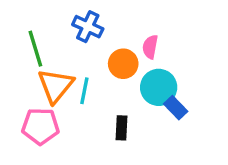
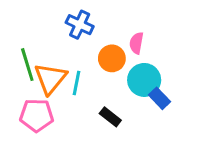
green line: (35, 49) -> (27, 65), moved
black rectangle: (121, 128) -> (110, 117), turned -55

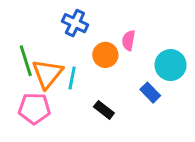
cyan circle: (144, 80) -> (171, 65), moved

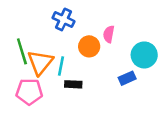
blue rectangle: (150, 93) -> (127, 78), turned -70
black rectangle: (104, 110) -> (73, 84), moved, turned -35

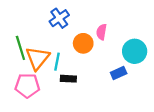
blue cross: (63, 20) -> (59, 18), turned 30

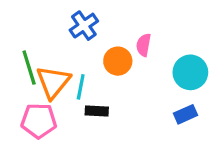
blue rectangle: (119, 73) -> (186, 114), moved

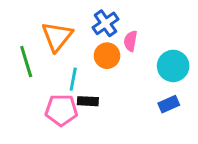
blue cross: (84, 26) -> (106, 23), moved
orange triangle: (53, 82) -> (57, 37), moved
pink pentagon: (39, 121) -> (61, 110), moved

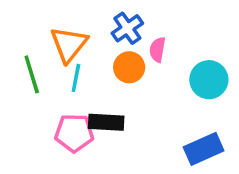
cyan line: (73, 79) -> (76, 78), moved
black rectangle: (88, 101) -> (106, 122), size x1.4
blue rectangle: (169, 104) -> (204, 149), moved, size x1.5

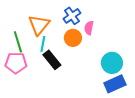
cyan circle: (209, 80) -> (112, 63), moved
black rectangle: (106, 122) -> (52, 60), moved, turned 48
pink pentagon: (74, 133) -> (16, 63), moved

